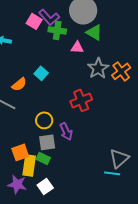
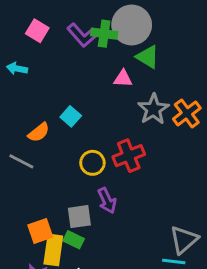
pink square: (34, 21) -> (37, 31), moved
green cross: (57, 30) -> (104, 34), moved
yellow circle: (44, 120) -> (92, 163), moved

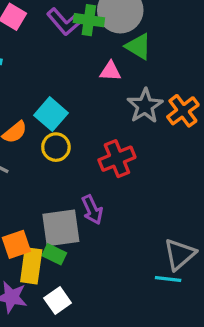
cyan square: (71, 116) -> (51, 114), size x1.4
yellow circle: (92, 163) -> (56, 147), moved
gray square: (79, 217) -> (61, 228), size x1.4

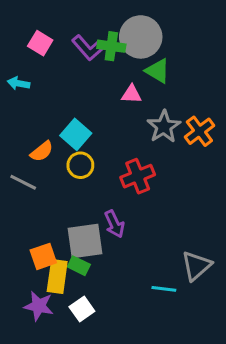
cyan line: (168, 279) -> (164, 289), moved

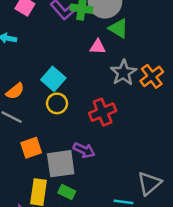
orange semicircle: (42, 151) -> (15, 91), moved
purple arrow: (114, 224) -> (84, 150), turned -40
orange square: (43, 256) -> (31, 148), moved
green rectangle: (79, 266) -> (67, 192), moved

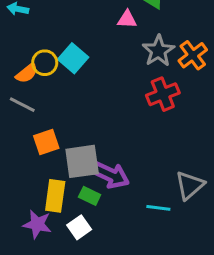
yellow circle: (57, 103) -> (45, 63), moved
red cross: (103, 112) -> (163, 94), moved
purple arrow: (84, 150) -> (111, 175), moved, size x1.4

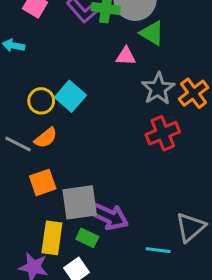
orange semicircle: (27, 73) -> (46, 138), moved

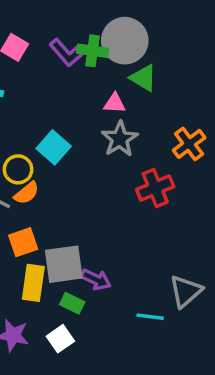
gray star: (158, 89) -> (120, 139), moved
yellow circle: (41, 101) -> (18, 169), moved
purple arrow: (109, 216) -> (96, 279), size x0.7
yellow rectangle: (52, 238) -> (33, 283), moved

